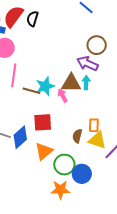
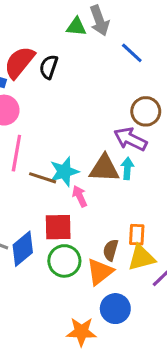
pink arrow: (63, 96) -> (80, 196), moved
yellow triangle: (97, 140) -> (141, 258), turned -36
orange triangle: (44, 151) -> (100, 272), moved
green circle: (64, 165) -> (64, 261), moved

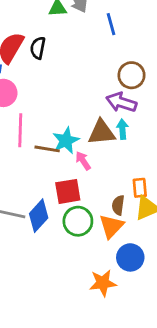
blue line: (132, 53) -> (111, 24), turned 40

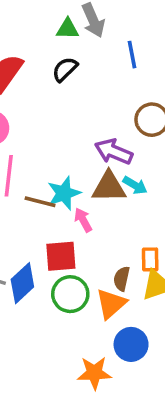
black semicircle: (38, 48) -> (65, 69), moved, turned 30
purple arrow: (121, 102) -> (114, 152), moved
cyan arrow: (122, 129) -> (135, 185), turned 120

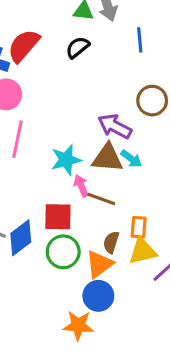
brown line: (40, 202) -> (101, 199), moved
blue circle: (131, 344) -> (98, 296), moved

